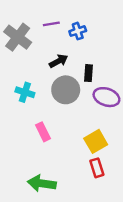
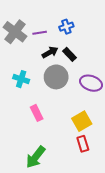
purple line: (51, 24) -> (40, 33), moved
black rectangle: (88, 73) -> (69, 54), moved, turned -48
green arrow: (42, 183) -> (36, 157), turned -60

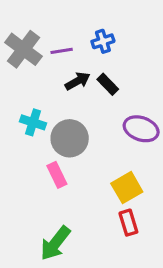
gray circle: (56, 77) -> (70, 138), moved

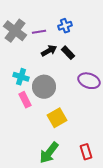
pink rectangle: (57, 175) -> (25, 100), moved
yellow square: (127, 188) -> (57, 118), moved
red rectangle: (128, 223) -> (86, 152), moved
green arrow: (55, 243) -> (49, 153), moved

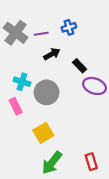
black rectangle: (68, 53) -> (80, 66), moved
pink rectangle: (25, 100) -> (16, 106), moved
yellow square: (57, 118) -> (43, 133), moved

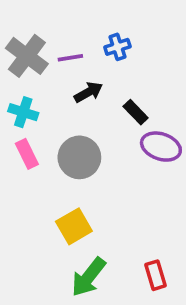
cyan cross: (22, 82) -> (23, 112), moved
pink rectangle: (16, 106) -> (27, 154), moved

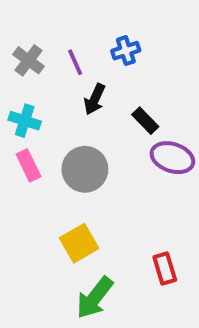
gray cross: (27, 56) -> (28, 60), size x0.7
purple line: (70, 58) -> (75, 62), turned 75
black arrow: (88, 92) -> (95, 99), turned 144
red rectangle: (156, 275) -> (165, 268), moved

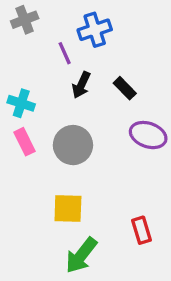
blue cross: (126, 51) -> (95, 30), moved, size x1.4
gray cross: (28, 60) -> (25, 20), moved, turned 32
black rectangle: (145, 121) -> (125, 88), moved
yellow square: (79, 243) -> (68, 209), turned 32

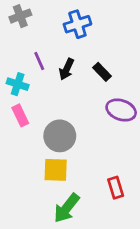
purple line: (65, 53) -> (39, 61), moved
gray circle: (73, 145) -> (60, 136), moved

